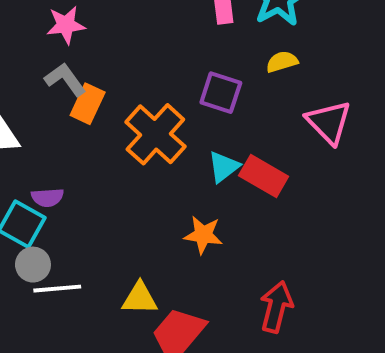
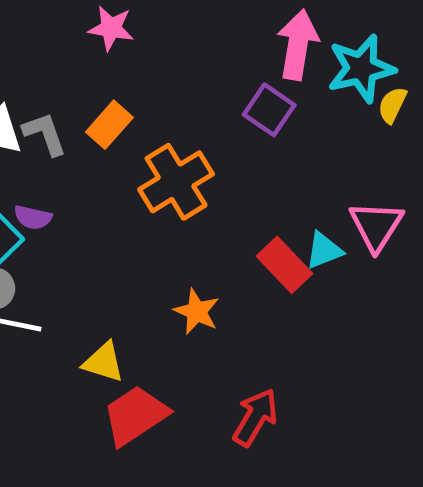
yellow semicircle: (282, 62) -> (392, 105), moved, turned -64
gray L-shape: (65, 79) -> (45, 134), moved
purple square: (221, 93) -> (269, 110), moved
cyan triangle: (224, 167) -> (324, 251), moved

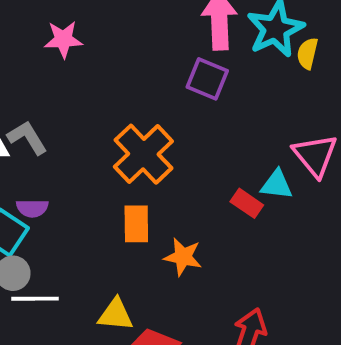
orange rectangle: (109, 125) -> (136, 224), moved, turned -30
cyan triangle: (324, 251) -> (277, 185), turned 40
red rectangle: (284, 265) -> (247, 203), size x0.7

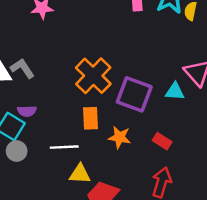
purple square: (207, 79) -> (134, 94), moved, size x1.4
red rectangle: (247, 203) -> (162, 141), moved
white line: (35, 299) -> (64, 147), moved

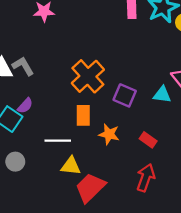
purple square: (134, 94) -> (125, 95), size x0.7
purple semicircle: (27, 111) -> (25, 106), turned -49
gray circle: (17, 151) -> (15, 162), moved

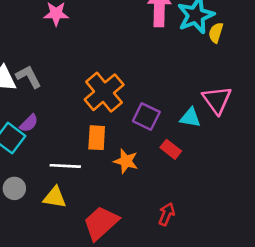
red rectangle: (148, 140) -> (171, 149), moved
yellow triangle: (71, 166) -> (55, 197), moved
red arrow: (146, 178) -> (167, 214), size x0.7

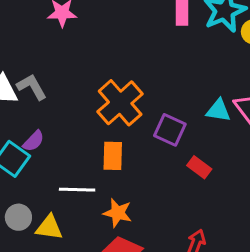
cyan triangle: (190, 118) -> (218, 110), moved
orange star: (126, 161) -> (118, 213), moved
yellow triangle: (55, 197) -> (49, 227), moved

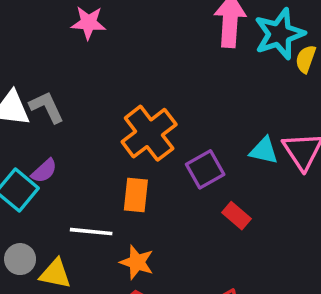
purple square: (170, 130) -> (205, 169), turned 32

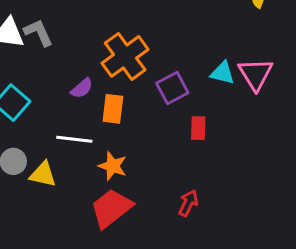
purple semicircle: (44, 171) -> (82, 88), moved
red rectangle: (237, 216) -> (198, 128), turned 50

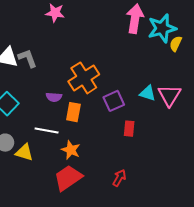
purple semicircle: (82, 88) -> (54, 97), turned 42

